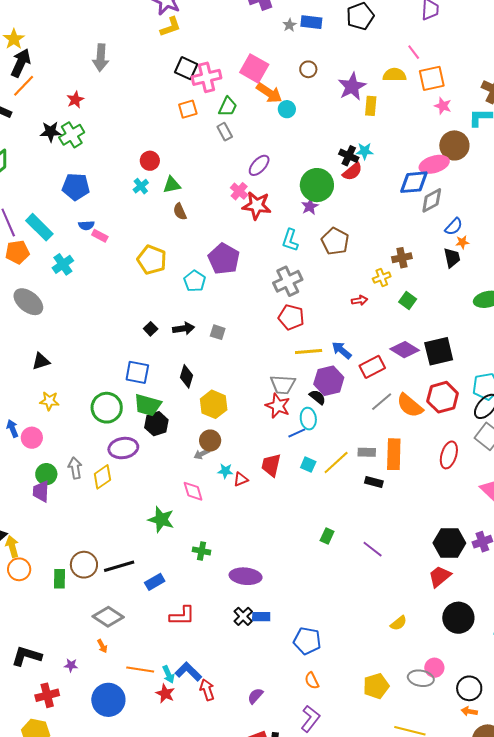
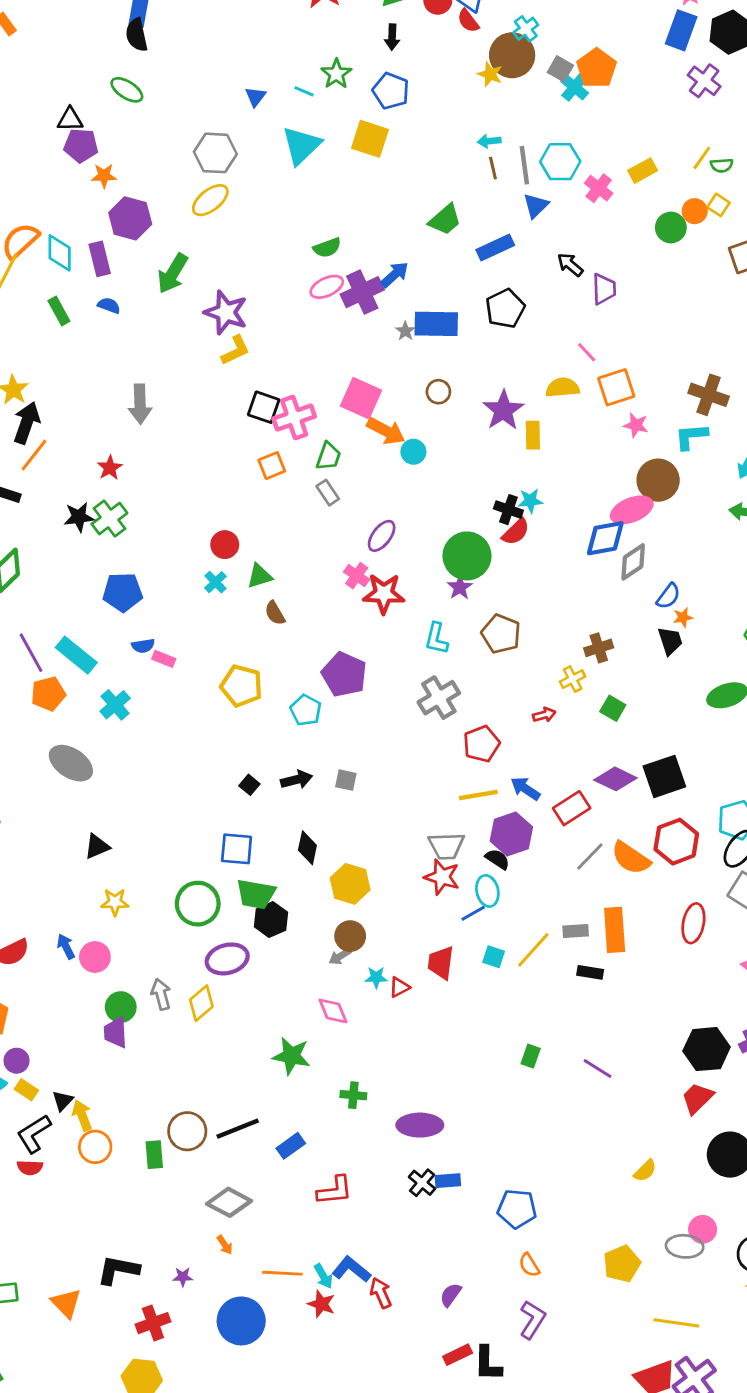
blue rectangle: (311, 22) -> (436, 324), size x1.4
red pentagon: (291, 317) -> (481, 744), moved, turned -30

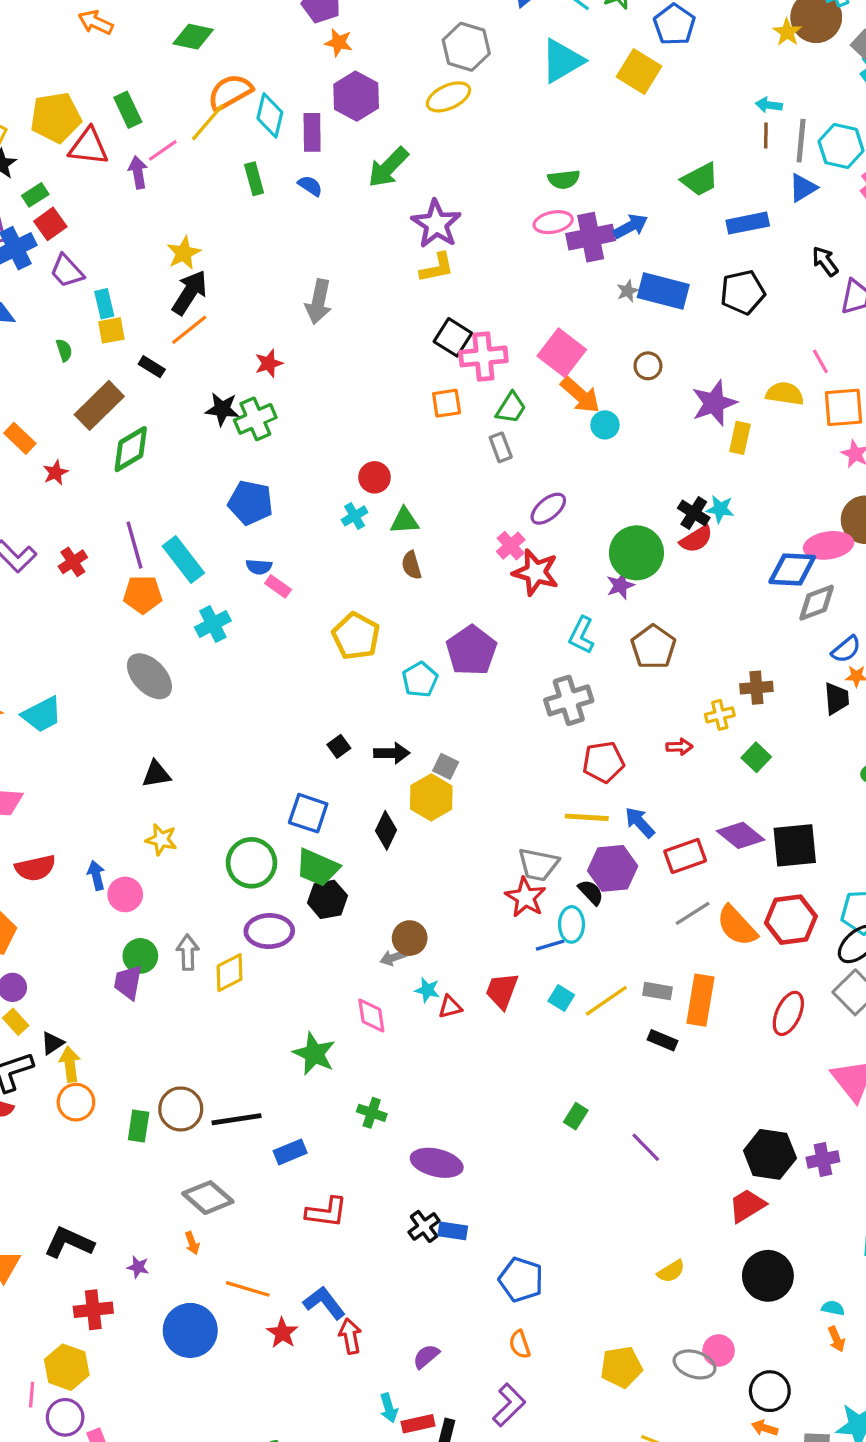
yellow hexagon: (350, 884) -> (431, 797), moved
cyan arrow: (323, 1276) -> (389, 1408), moved

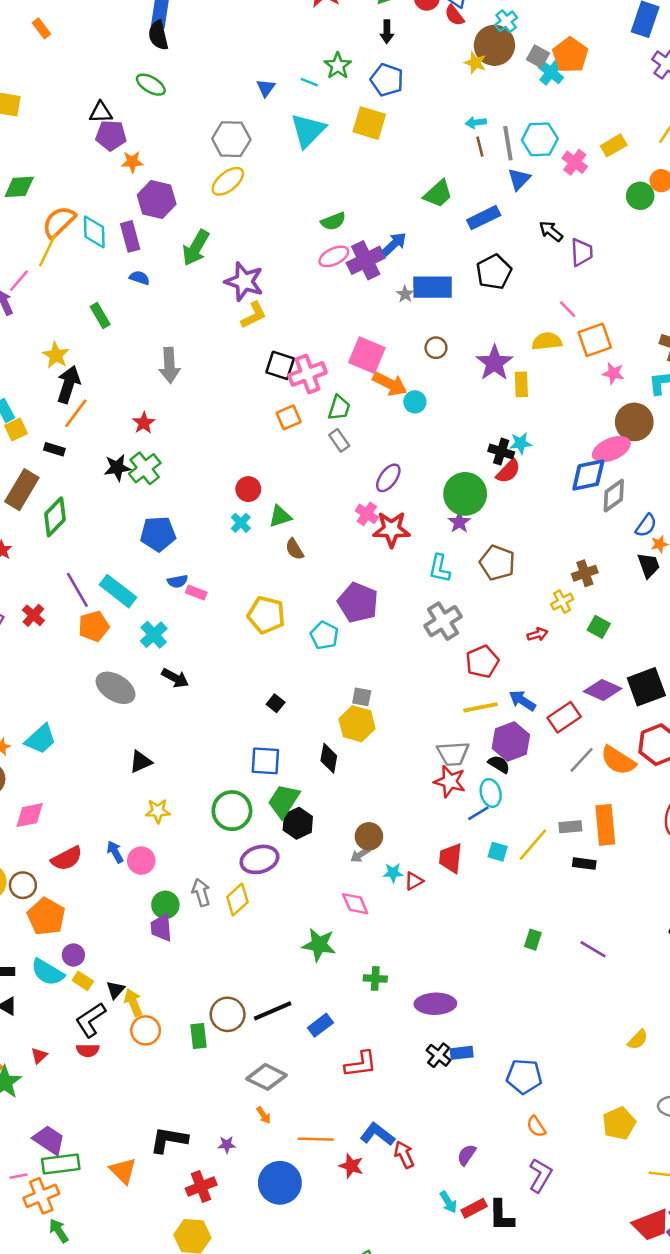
green rectangle: (254, 179) -> (100, 315), moved
black arrow: (392, 753) -> (175, 678), moved, turned 44
green trapezoid: (318, 868) -> (284, 801), turned 114

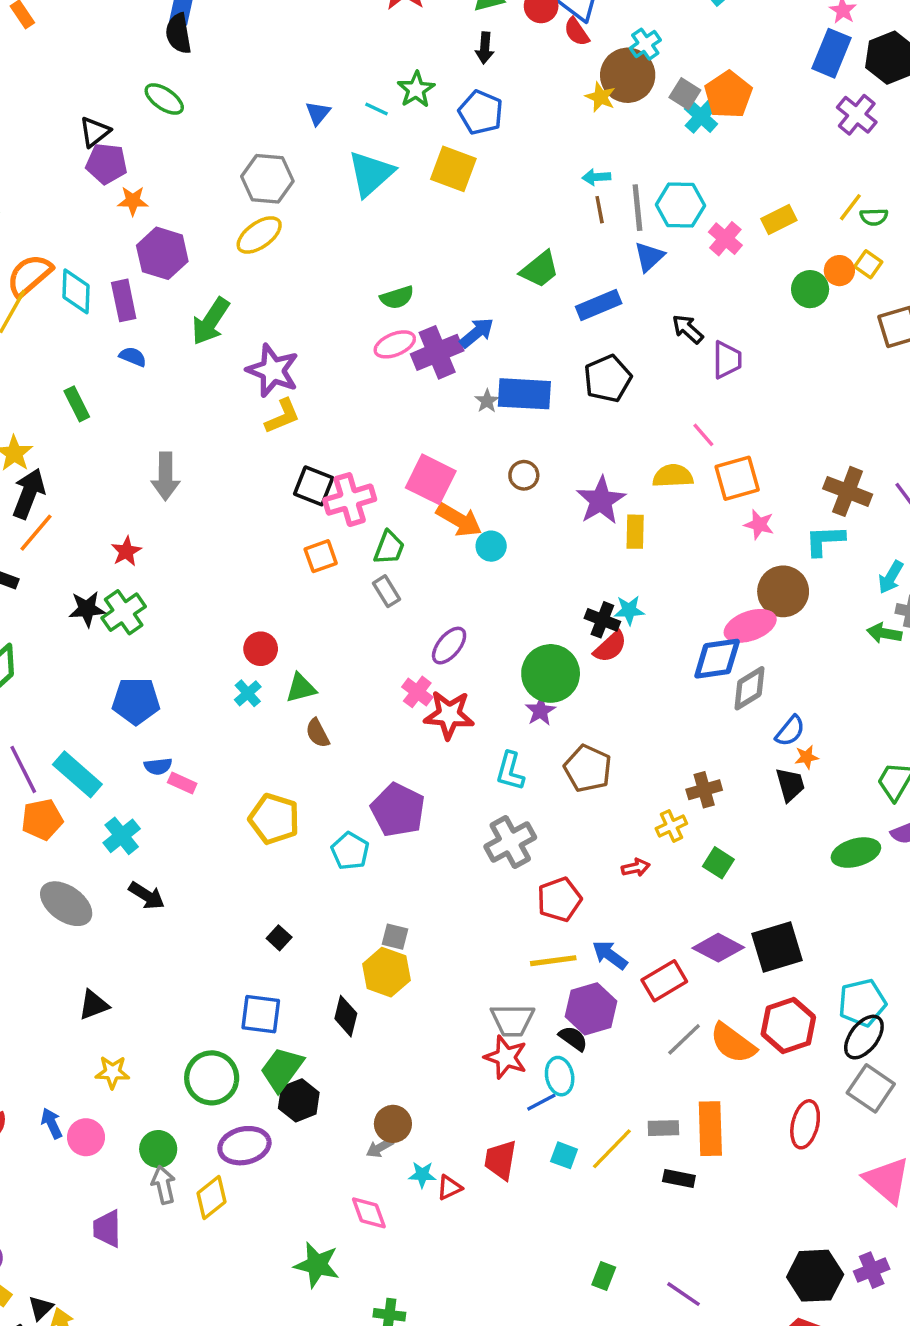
black triangle: (101, 112) -> (95, 132), turned -40
green circle: (165, 905) -> (158, 1149), moved

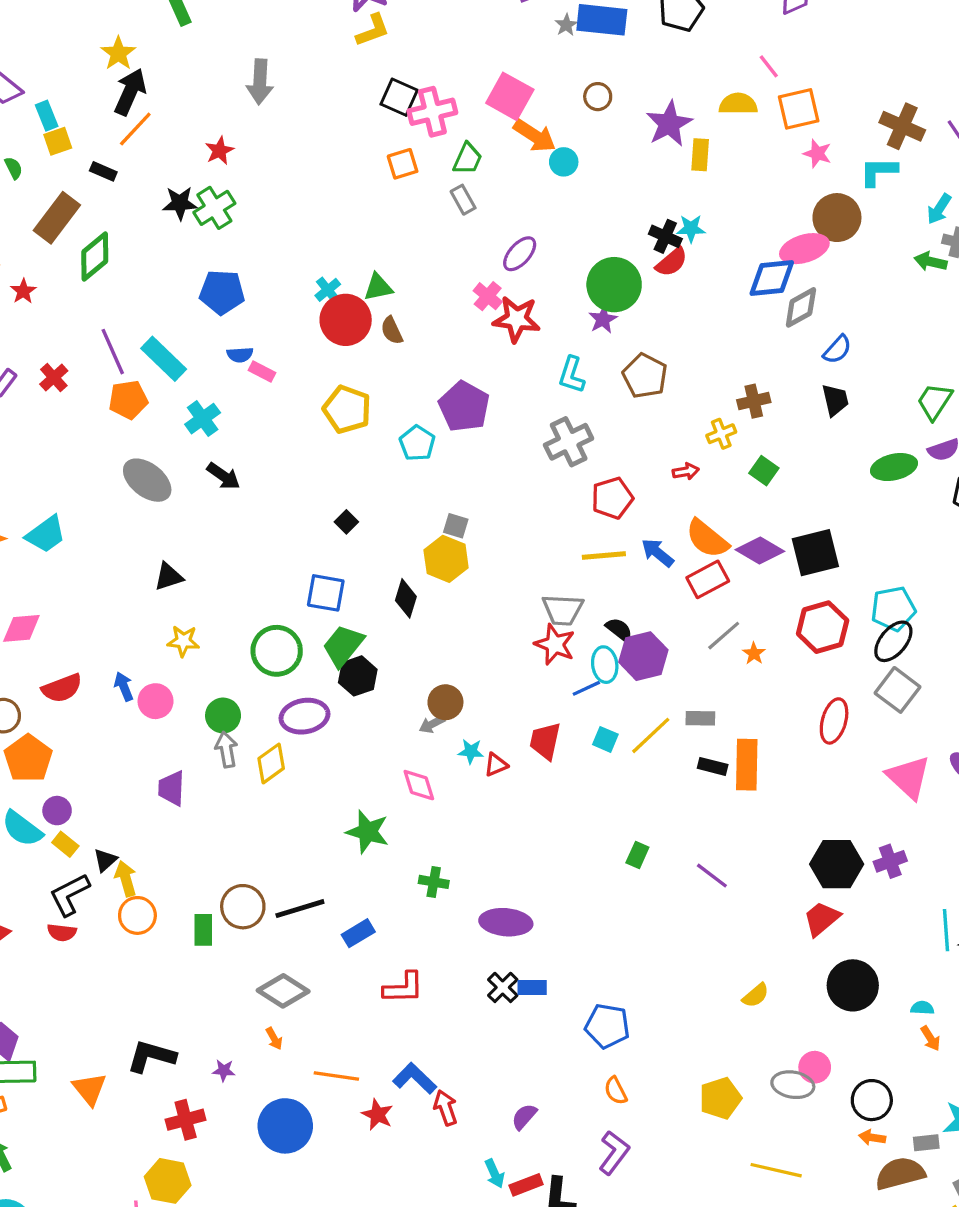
red circle: (261, 649) -> (346, 320), moved, size x1.6
orange star: (807, 757) -> (754, 653), moved, turned -30
purple hexagon: (591, 1009) -> (643, 656), moved
orange semicircle: (733, 1043) -> (707, 539), moved
orange rectangle: (710, 1129) -> (747, 765), moved

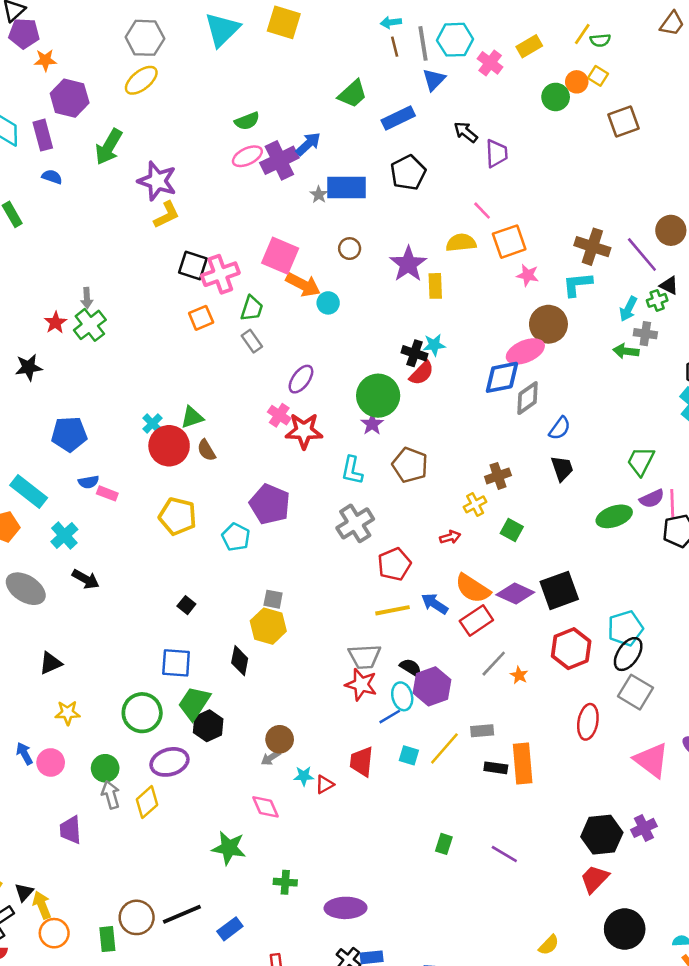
gray arrow: (260, 82) -> (87, 298), moved, size x0.6
green cross: (214, 208) -> (90, 325), moved

